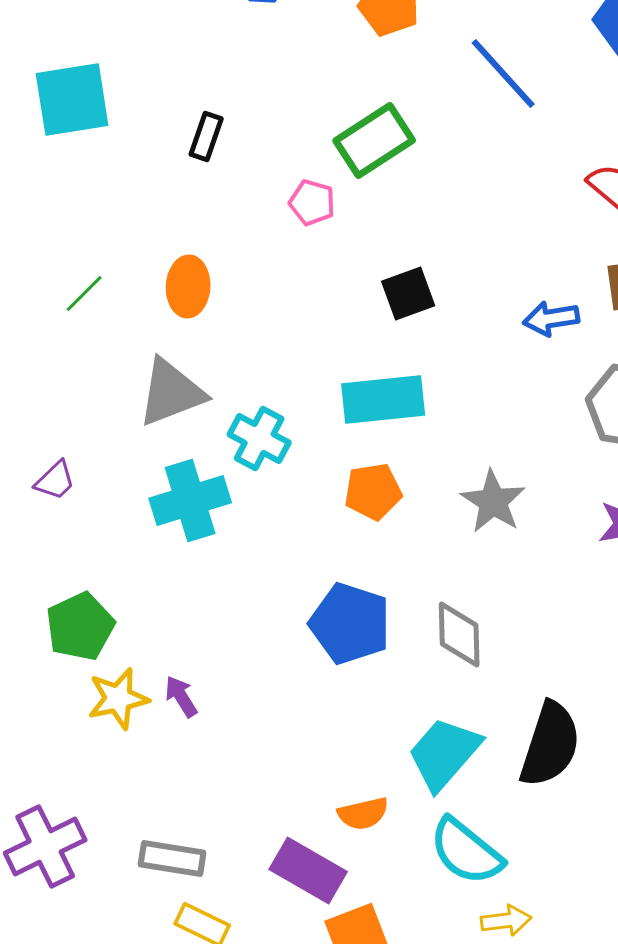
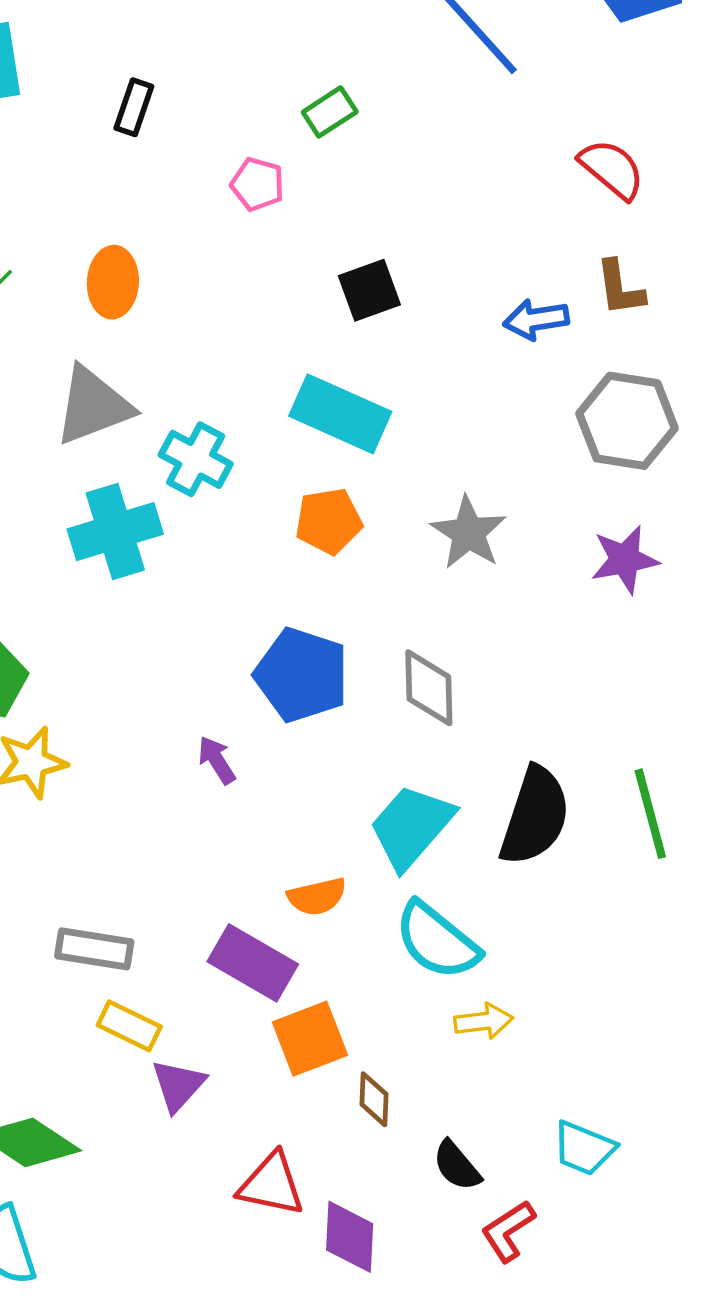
green rectangle: (374, 140) -> (330, 112), size x0.6
cyan rectangle: (383, 400) -> (340, 414), turned 30
purple arrow: (181, 696) -> (217, 760), moved

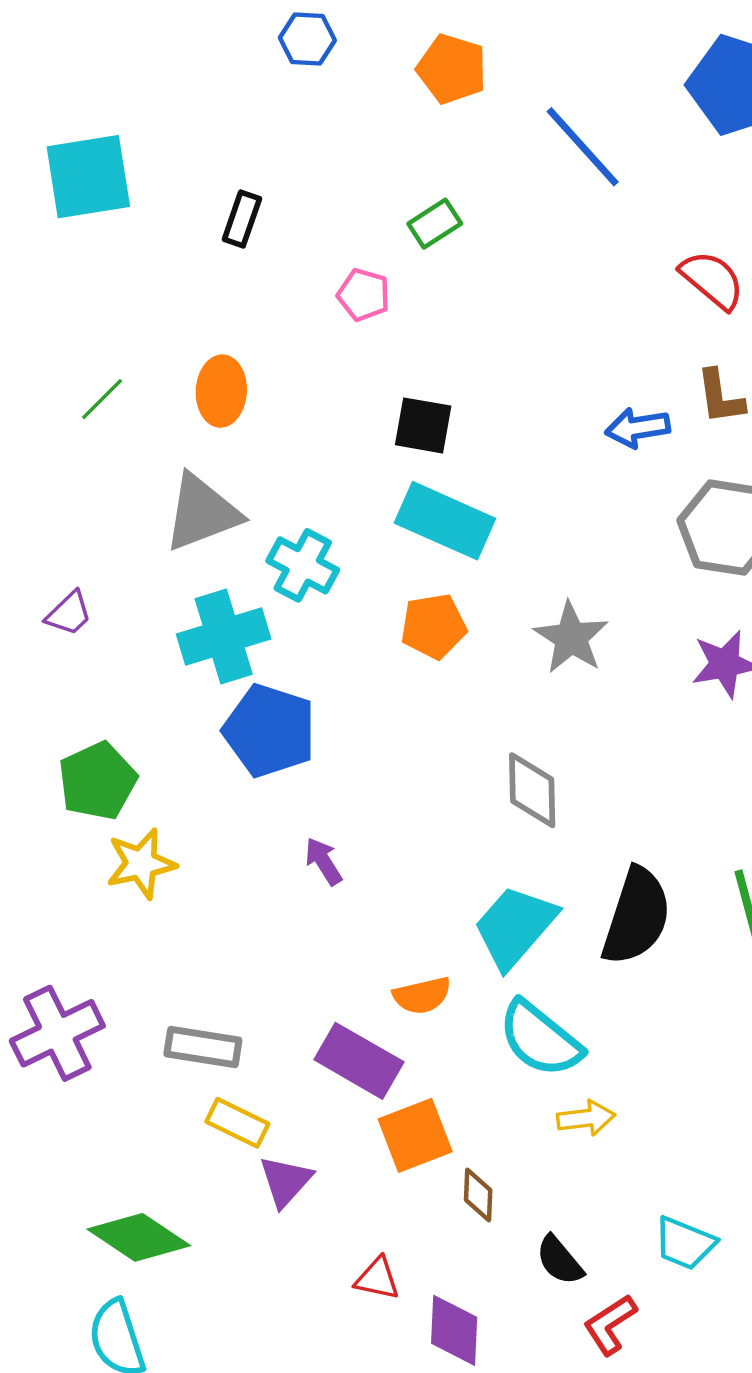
black square: (369, 290) -> (423, 425), moved, turned 30
blue pentagon: (302, 675) -> (269, 731), moved
red triangle: (271, 1184) -> (377, 1279), size x0.7

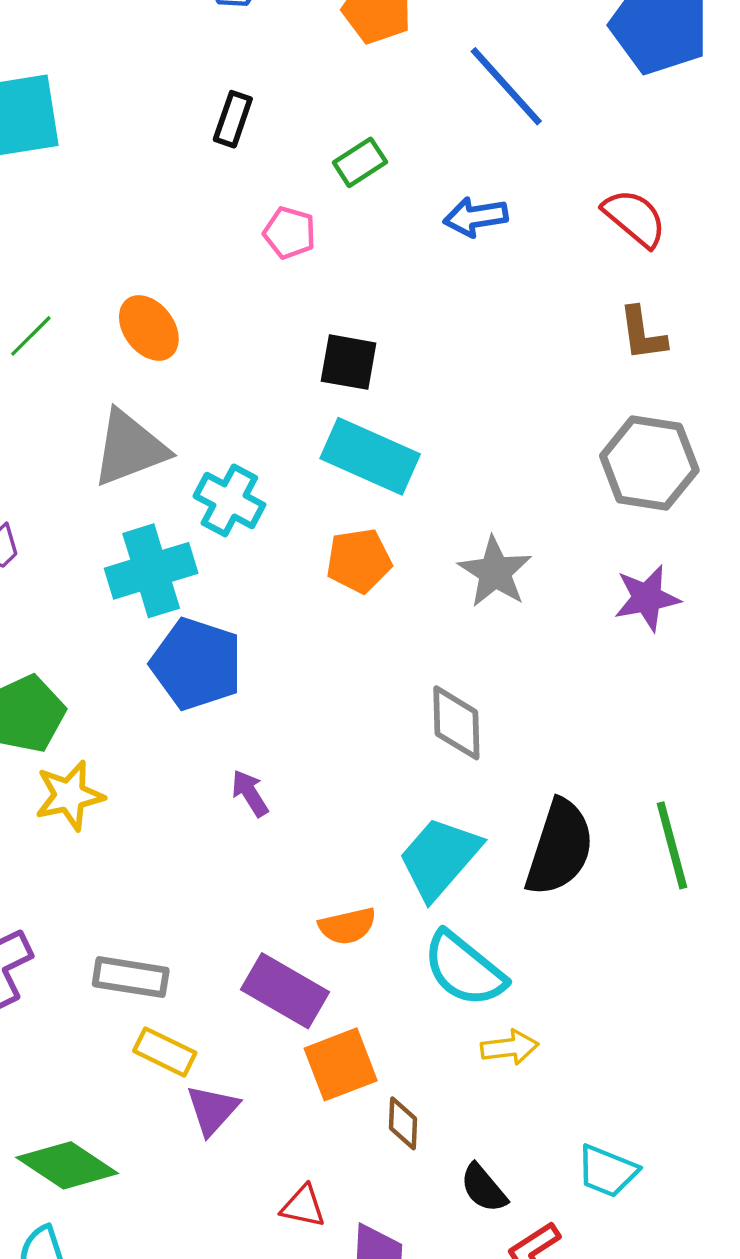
black rectangle: (242, 219) -> (233, 119), moved
orange ellipse: (221, 391) -> (149, 328), turned -40
blue arrow: (638, 428) -> (476, 217), moved

